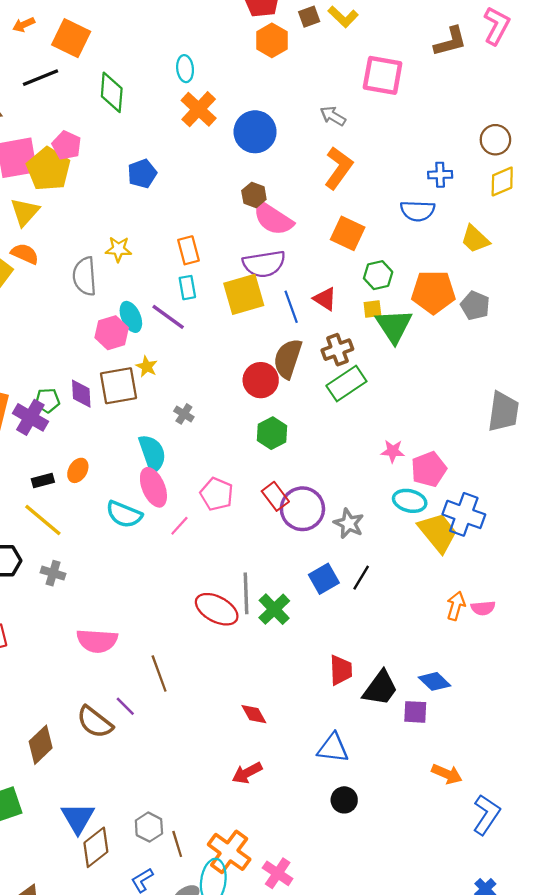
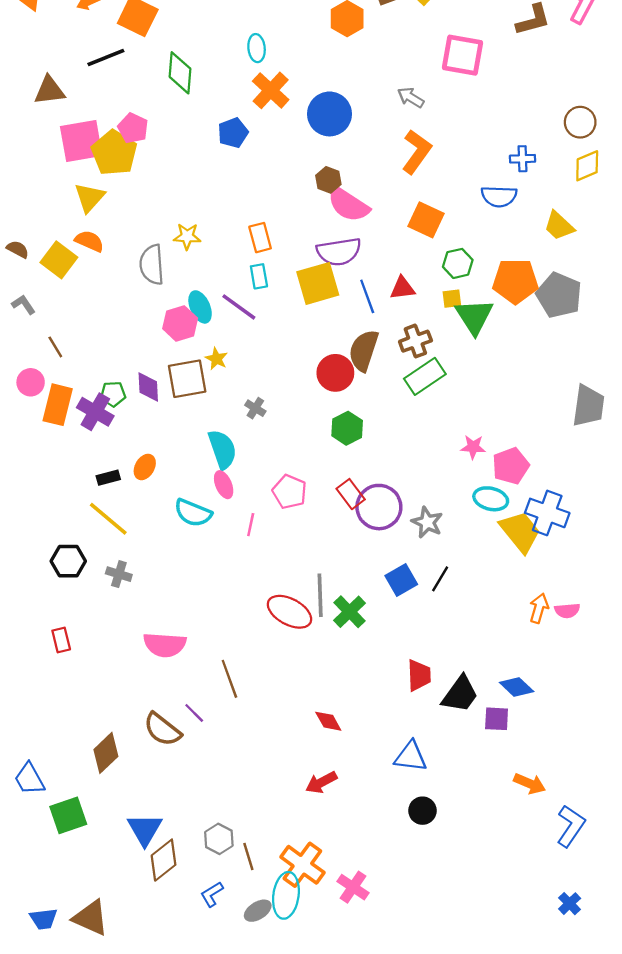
blue pentagon: (142, 174) -> (233, 133), moved
red triangle: (325, 299) -> (402, 288), turned -40
gray pentagon: (475, 306) -> (559, 295), size x1.5
pink ellipse: (153, 487) -> (224, 485), size x0.7
pink line: (179, 526) -> (251, 525), turned -30

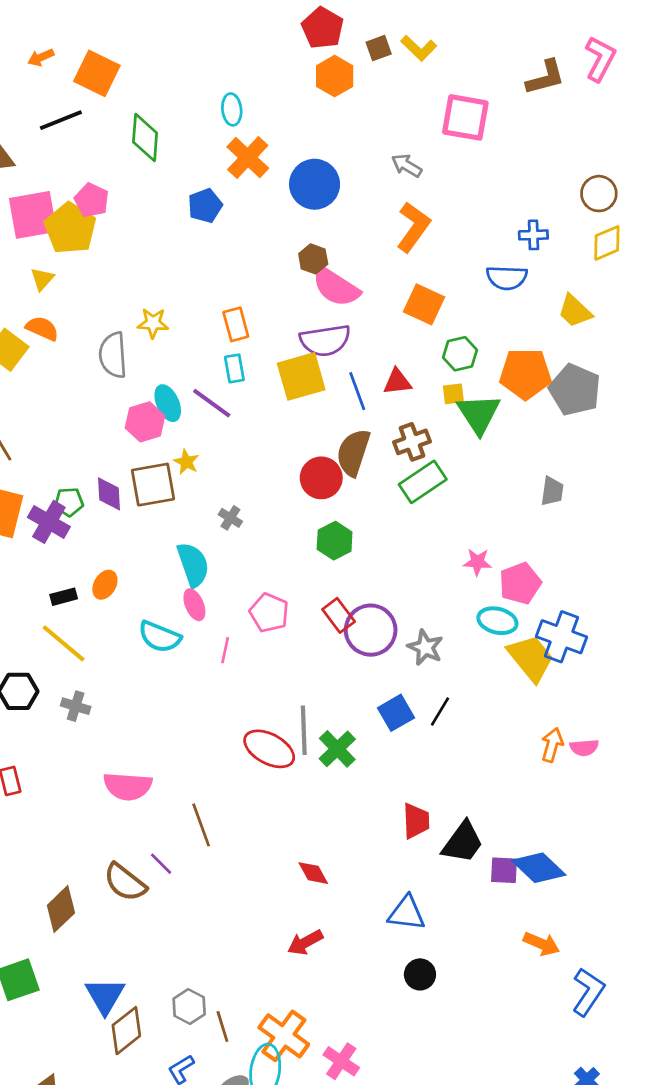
yellow triangle: (89, 198) -> (42, 279), size x0.7
gray trapezoid: (588, 406) -> (552, 491), moved, size x0.6
blue diamond: (517, 687) -> (539, 868), moved, size x1.4

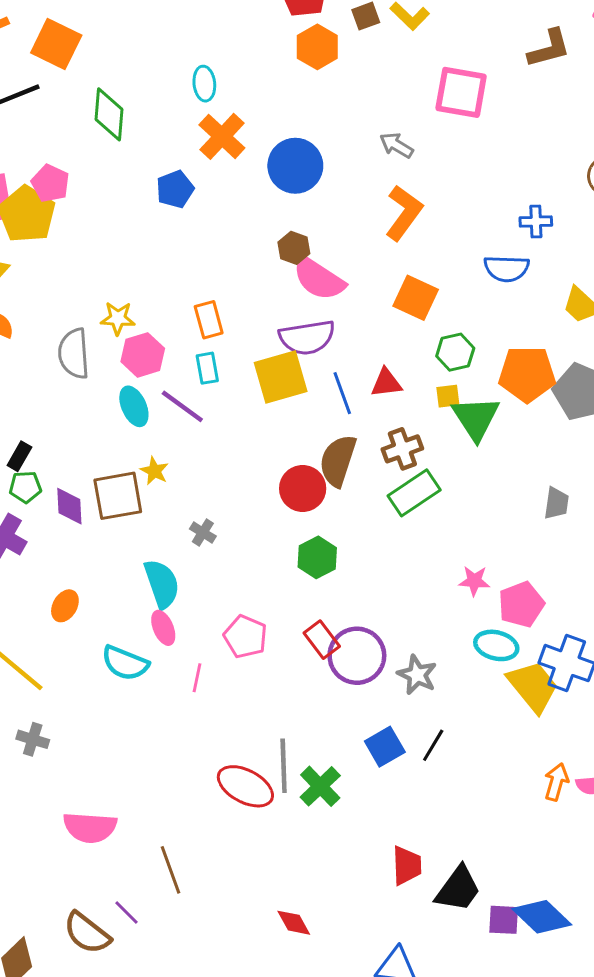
pink hexagon: (145, 422) -> (143, 355), moved
green pentagon: (69, 502) -> (25, 487), moved
black rectangle: (64, 597) -> (19, 456), moved, turned -45

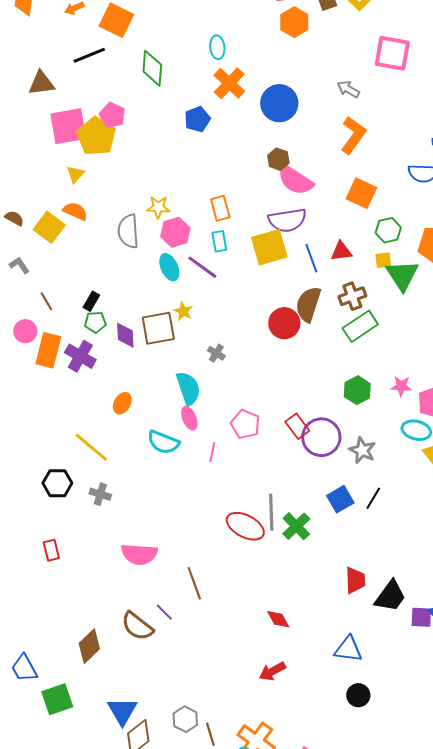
green hexagon: (317, 557) -> (357, 390), moved

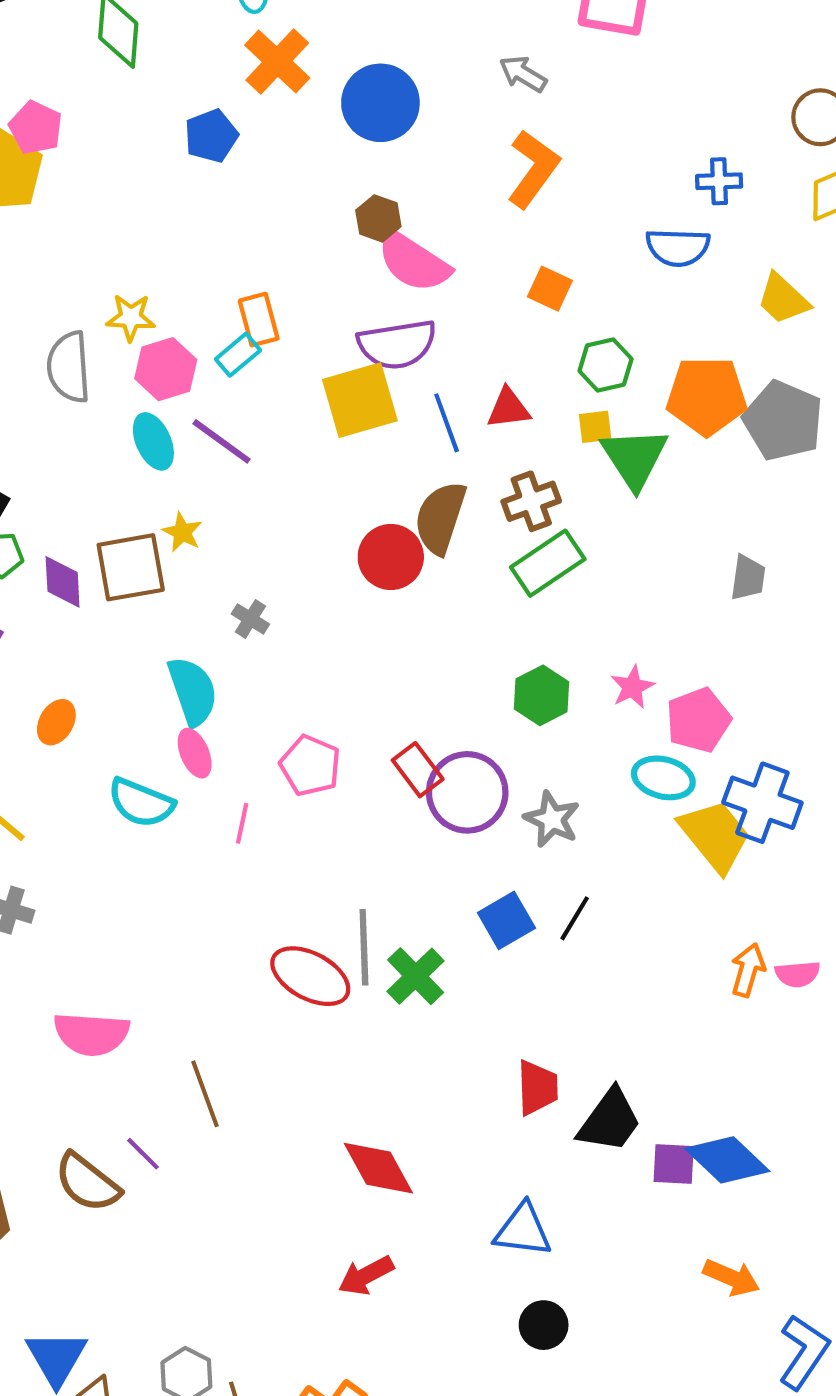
orange square: (361, 193) -> (550, 289), size x0.7
cyan rectangle: (219, 241) -> (238, 355), moved, turned 60
pink star: (401, 386) -> (632, 687), turned -30
red diamond: (278, 619) -> (378, 1168), size x1.5

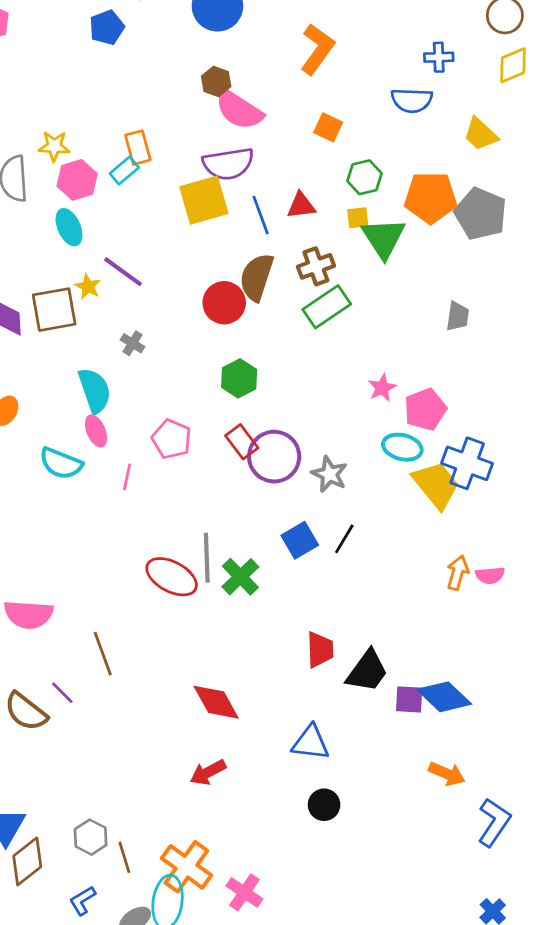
purple line: (222, 441) -> (123, 272), moved
green hexagon: (542, 695) -> (239, 378), moved

